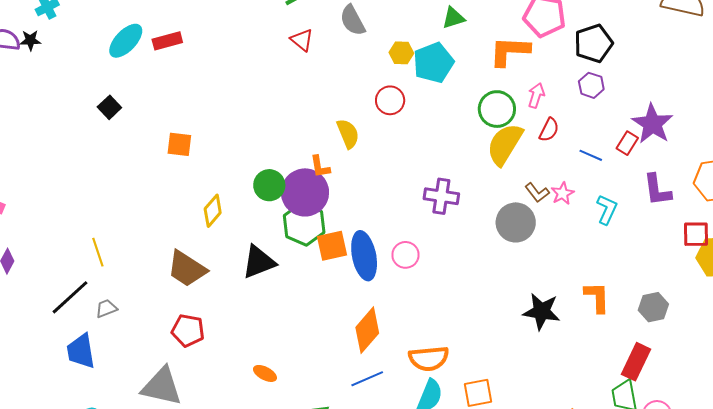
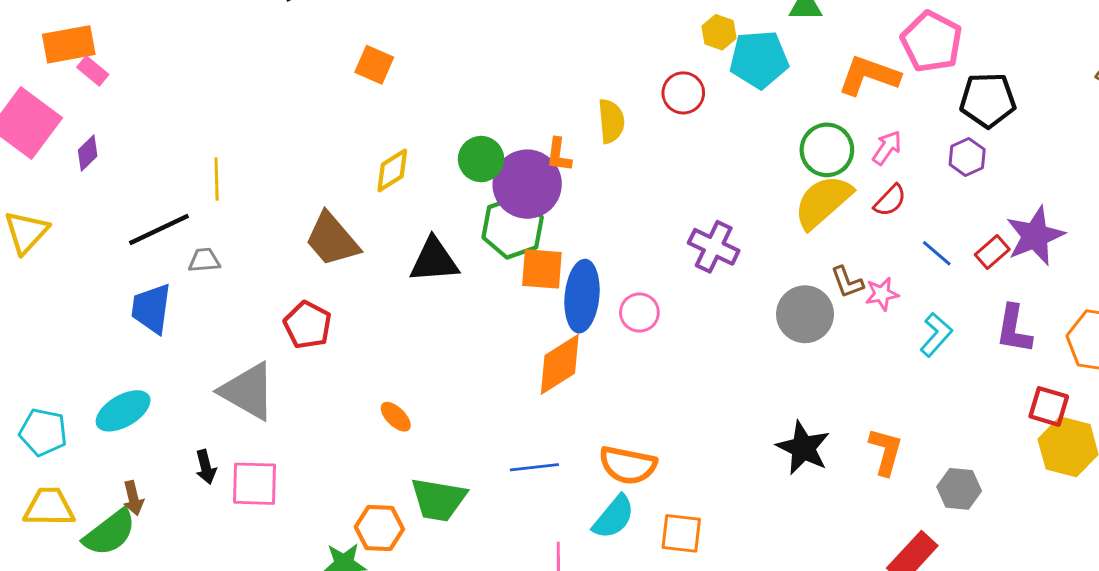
orange diamond: (367, 330) -> (560, 364), moved

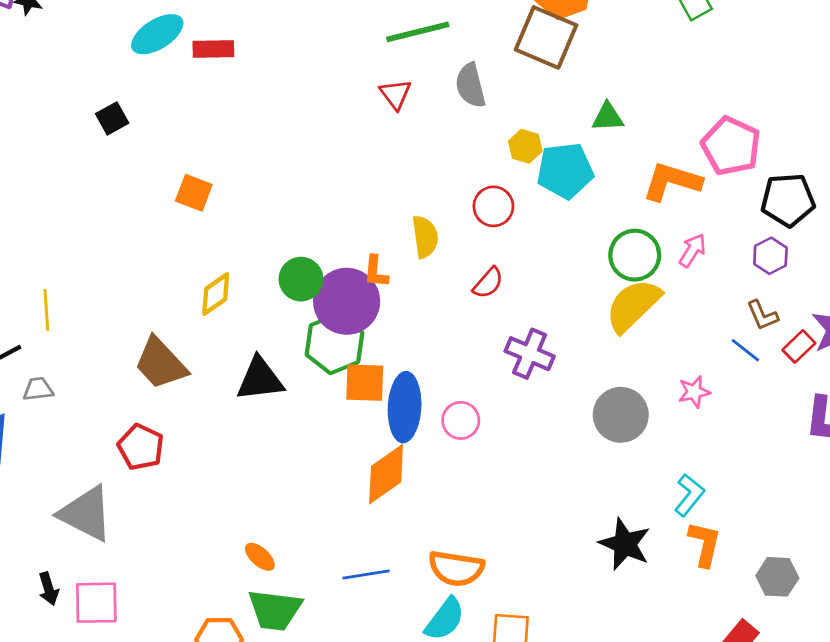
red semicircle: (890, 200) -> (488, 283), moved
brown L-shape: (847, 282) -> (762, 315), moved
cyan L-shape: (936, 335) -> (689, 495), moved
orange ellipse: (396, 417) -> (260, 557), moved

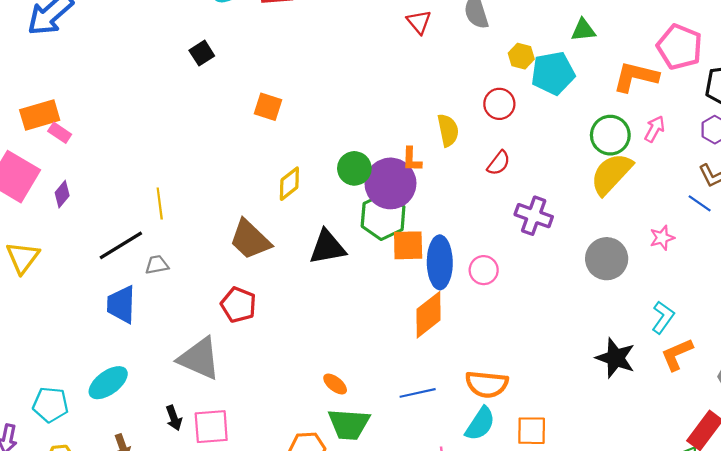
orange L-shape: (705, 544) -> (677, 354), turned -123

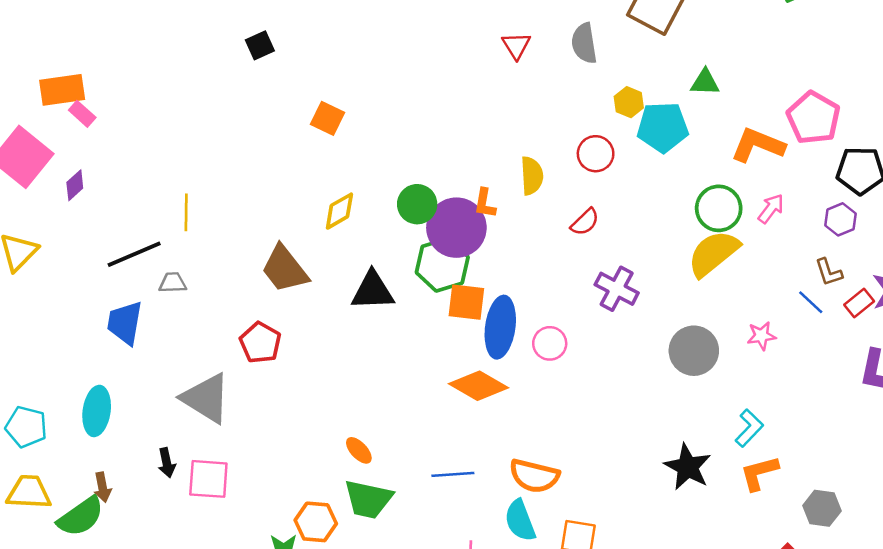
orange diamond: (429, 315) -> (479, 386), turned 60
cyan ellipse: (108, 383) -> (97, 411), turned -54
cyan semicircle: (480, 424) -> (520, 521), turned 117

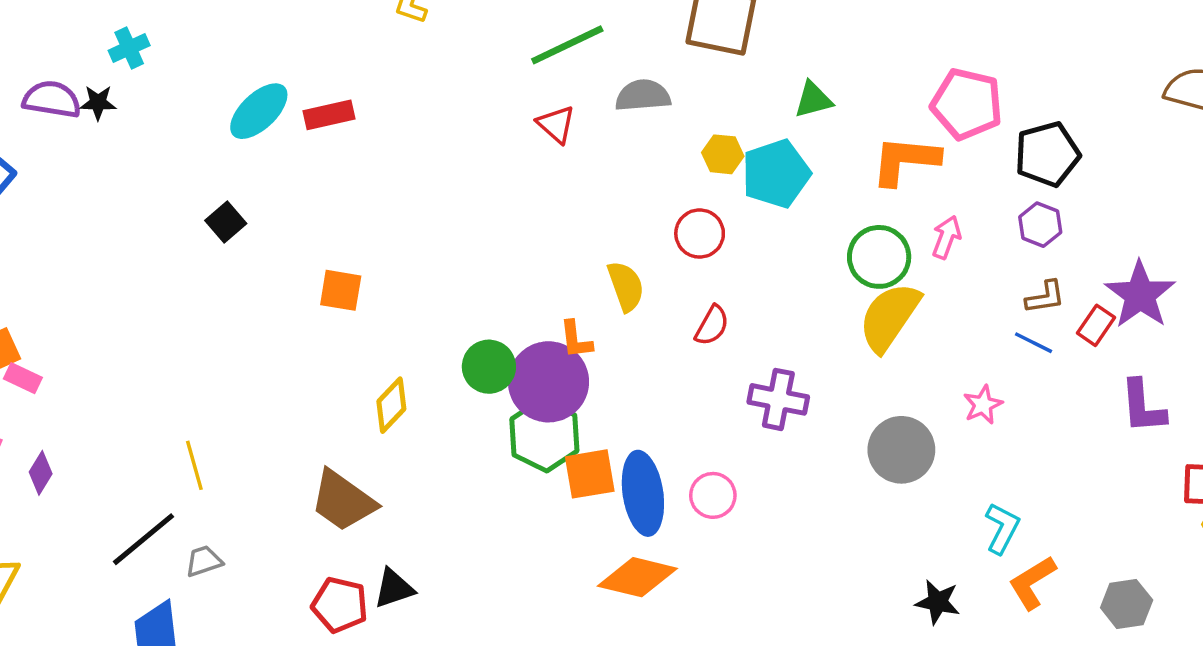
gray semicircle: (584, 43) -> (643, 96), turned 111
brown L-shape: (829, 272) -> (1045, 297), turned -64
black triangle: (373, 291) -> (394, 588), moved, size x0.7
black star: (688, 467) -> (938, 602), size x0.7

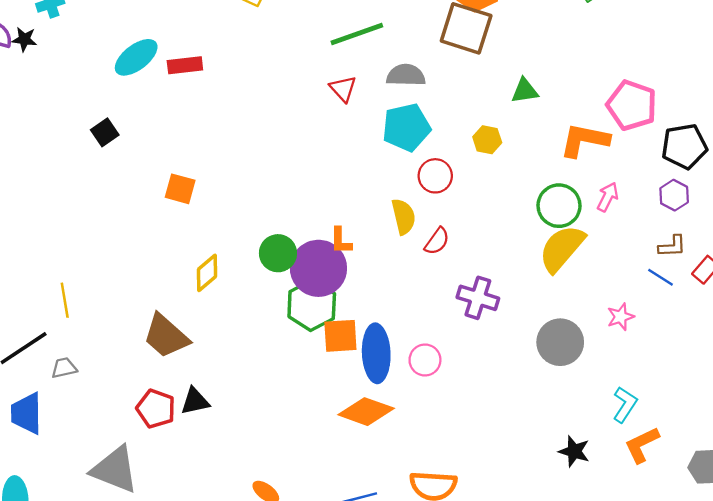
yellow hexagon: (723, 154) -> (487, 140), moved
cyan pentagon: (776, 174) -> (406, 127), moved
yellow semicircle: (626, 286) -> (404, 216), moved

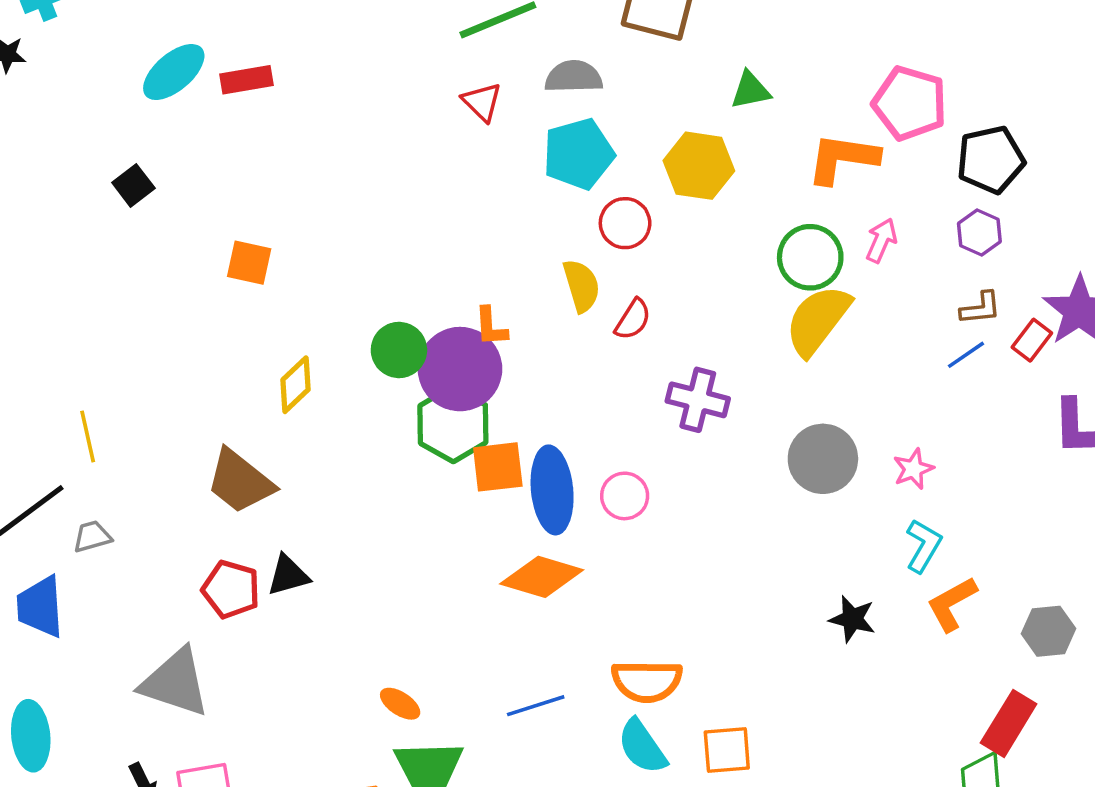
yellow hexagon: (487, 140) -> (699, 166), size x1.6
blue line: (661, 277) -> (966, 355), turned -64
pink star: (621, 317) -> (913, 469), moved

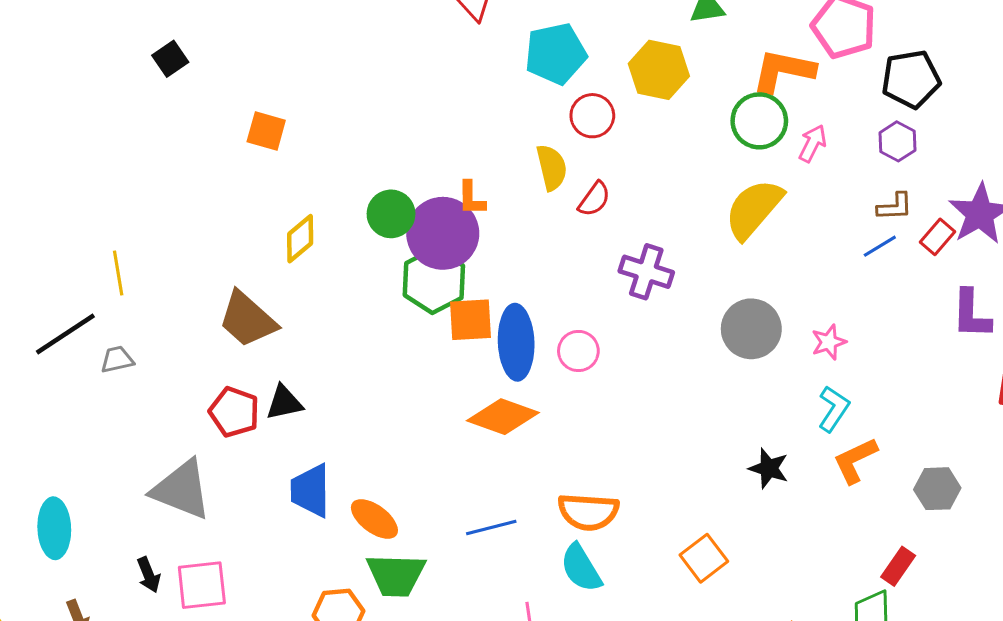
green circle: (810, 257) -> (759, 121), moved
blue trapezoid: (40, 607) -> (311, 490), moved
orange ellipse: (400, 704) -> (374, 519), size x1.4
red rectangle: (1009, 723) -> (898, 566), size x0.7
orange square: (727, 750) -> (704, 558), moved, turned -36

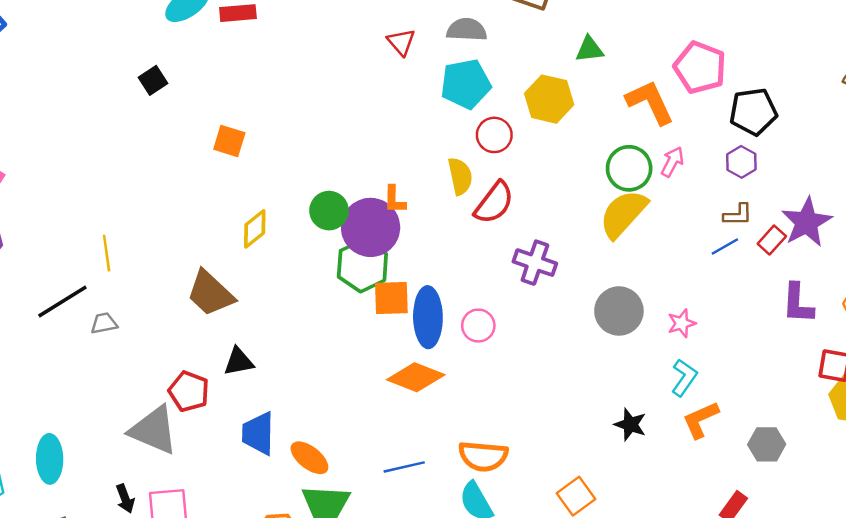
orange L-shape: (783, 71) -> (650, 102), turned 52
green circle: (759, 121) -> (629, 168), moved
red semicircle: (594, 199) -> (494, 203), size x1.5
red pentagon: (234, 412) -> (189, 391), moved

